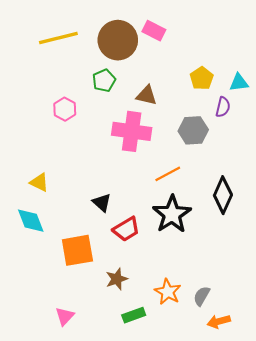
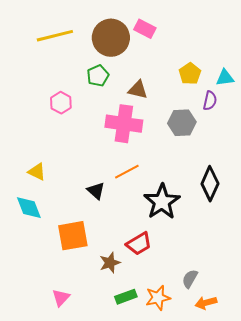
orange line: (168, 174) -> (127, 172), moved
red trapezoid: (126, 229) -> (139, 244), moved
orange star: (168, 292) -> (158, 298), moved, turned 30

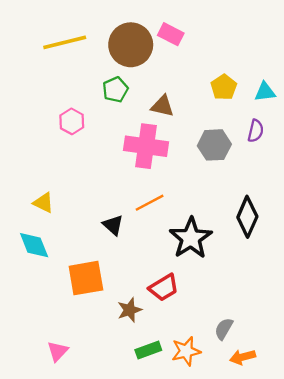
purple semicircle: (210, 101) -> (256, 131), moved
pink triangle: (61, 298) -> (58, 351), moved

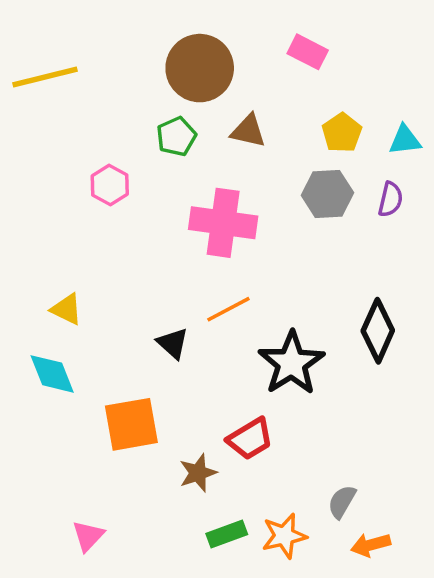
pink rectangle: (171, 34) -> (308, 52), moved
yellow line: (65, 42) -> (45, 77), moved
brown triangle: (162, 106) -> (248, 131), moved
gray hexagon: (214, 145) -> (327, 194), moved

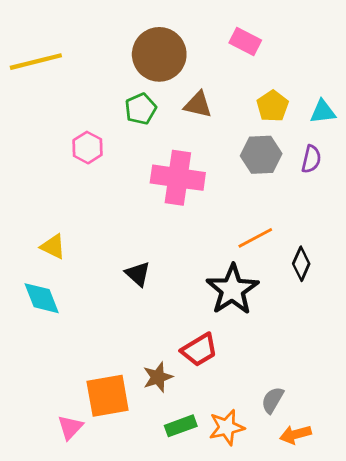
orange line: (228, 309) -> (255, 238), moved
black diamond: (378, 331) -> (301, 264), size x0.7
orange square: (131, 424) -> (108, 396), moved

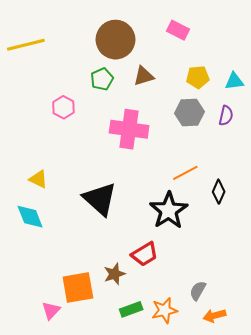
brown triangle: (198, 105) -> (144, 76), turned -30
yellow pentagon: (273, 106) -> (198, 77), turned 30
black triangle: (138, 274) -> (100, 199), size x1.8

